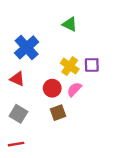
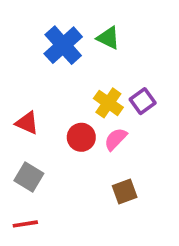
blue cross: (27, 47) -> (63, 45), moved
purple square: (92, 65) -> (143, 101), turned -35
brown square: (58, 113) -> (125, 191), moved

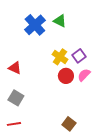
red circle: (81, 137) -> (66, 76), moved
pink semicircle: (116, 139) -> (84, 75), moved
brown square: (125, 191) -> (69, 124), moved, turned -32

